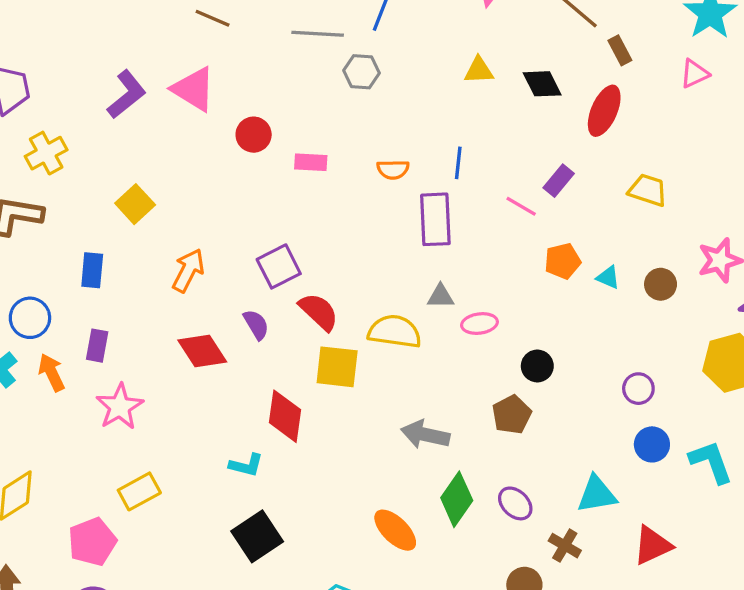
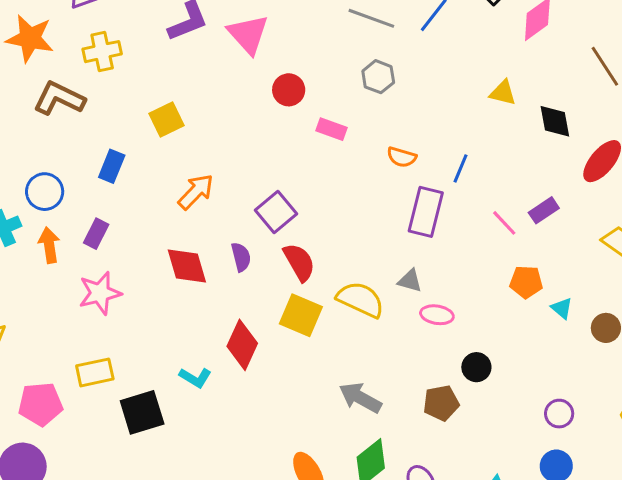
gray hexagon: (361, 72) -> (378, 77), moved
purple square: (279, 266) -> (276, 212), turned -30
black square: (257, 536) -> (142, 412), moved

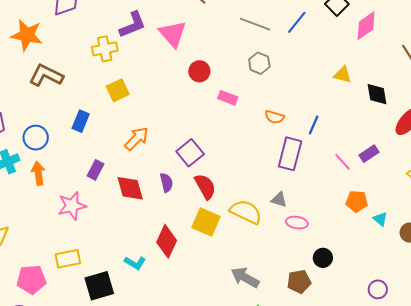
yellow cross: (102, 52) -> (105, 49), moved
purple rectangle: (96, 234) -> (95, 170), moved

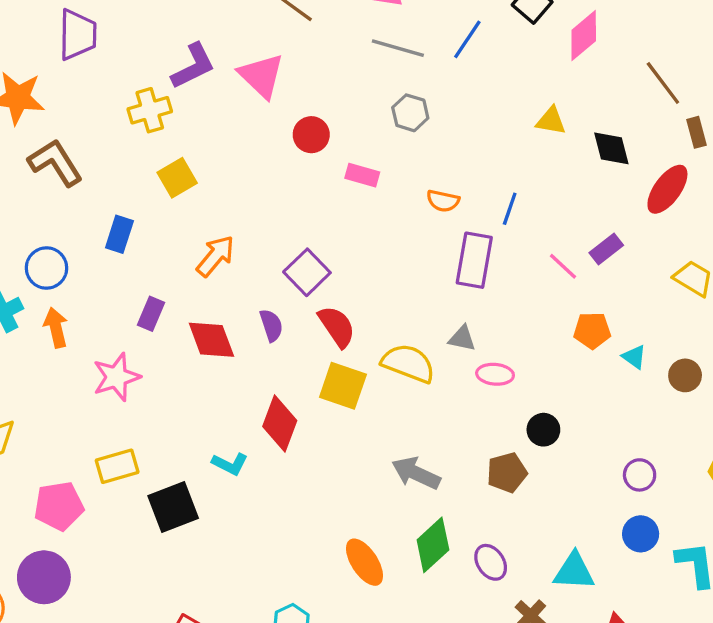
brown L-shape: (46, 75) -> (55, 163), turned 36

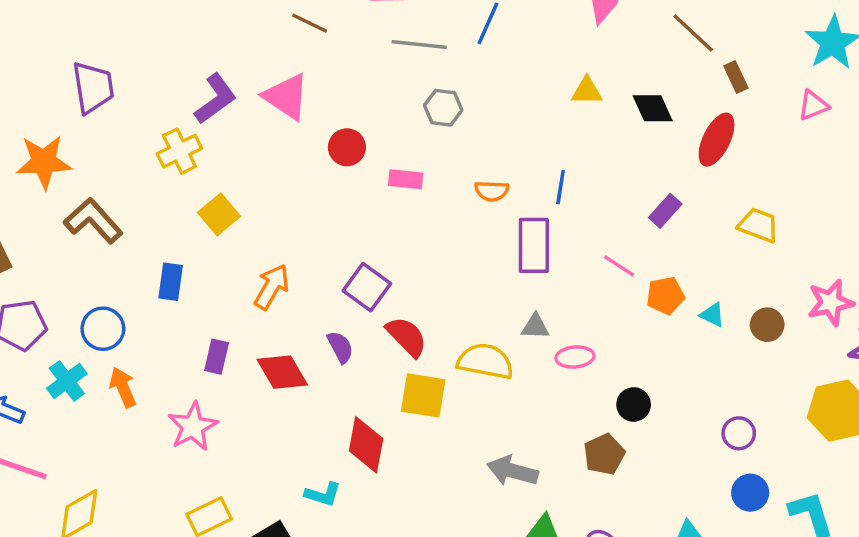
pink line: (563, 266) -> (619, 266), moved

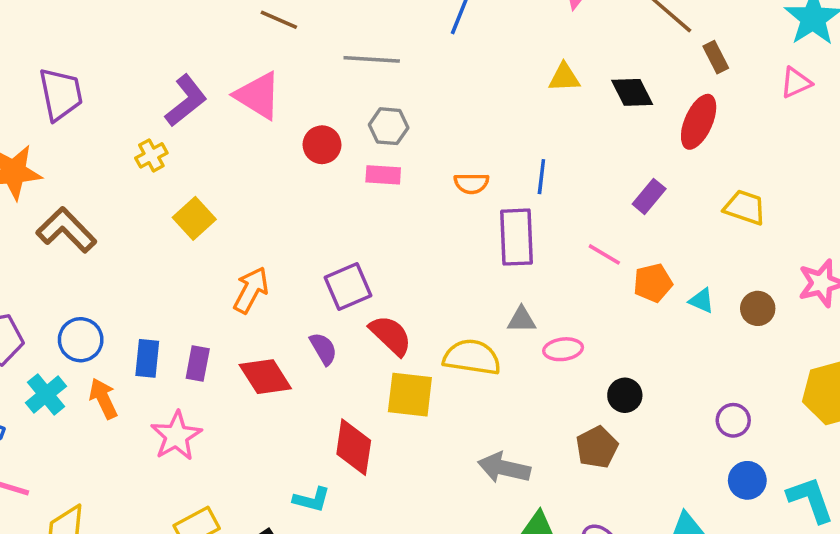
gray line: (419, 45) -> (372, 59), moved
gray hexagon: (443, 108) -> (389, 126), moved
yellow cross: (179, 151) -> (151, 155), size x0.7
blue rectangle: (171, 282) -> (147, 358), moved
purple square: (367, 287) -> (348, 287), turned 33

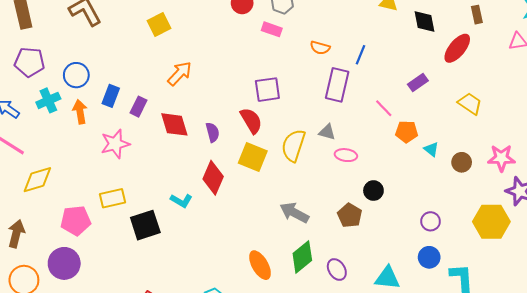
purple square: (348, 287) -> (267, 90), moved
purple semicircle: (323, 349) -> (213, 132), moved
yellow semicircle: (472, 357) -> (293, 145), turned -96
brown pentagon: (597, 447) -> (350, 215), turned -30

